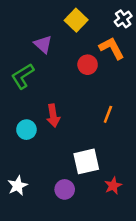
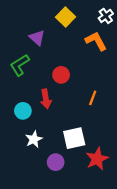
red circle: (88, 65) -> (61, 75), moved
white star: (18, 186) -> (34, 139), moved
red star: (113, 186) -> (97, 159), size x1.5

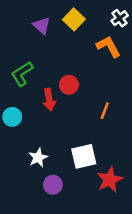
purple triangle: (37, 38) -> (42, 26), moved
red arrow: (46, 99) -> (49, 100), moved
cyan circle: (23, 111) -> (12, 117), moved
purple circle: (56, 162) -> (53, 185), moved

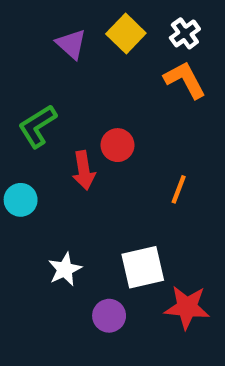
white cross: (120, 18) -> (185, 33), moved
red star: (110, 180) -> (187, 307), turned 30
purple circle: (53, 185) -> (109, 316), moved

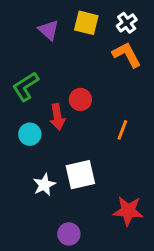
yellow square: (126, 33) -> (86, 23), turned -30
cyan circle: (21, 200) -> (30, 134), moved
white square: (143, 267) -> (80, 175), moved
purple circle: (109, 316) -> (69, 234), moved

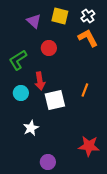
red circle: (80, 99) -> (49, 48), moved
white square: (80, 175) -> (55, 100), moved

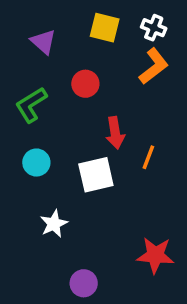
white cross: (88, 16) -> (154, 28), turned -32
purple triangle: (34, 21) -> (43, 42), moved
orange L-shape: (88, 38) -> (154, 66), turned 80
red arrow: (40, 81) -> (115, 133), moved

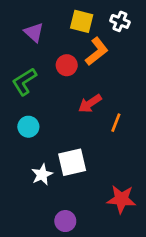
orange L-shape: (154, 66) -> (97, 52), moved
red arrow: (115, 133) -> (90, 103), turned 65
white square: (96, 175) -> (72, 162), moved

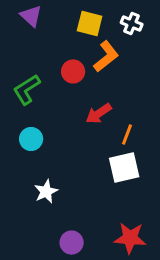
purple triangle: (34, 32) -> (31, 16), moved
white square: (72, 162) -> (124, 168), moved
red star: (121, 199) -> (130, 238), moved

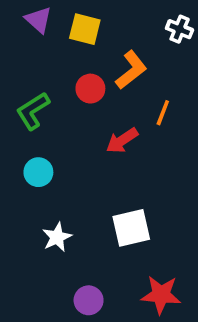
yellow square: (90, 23) -> (85, 29), moved
white cross: (132, 23) -> (180, 29), moved
orange line: (127, 135) -> (163, 113), moved
white square: (124, 168) -> (131, 228), moved

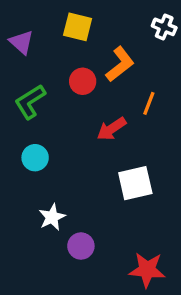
purple triangle: (38, 20) -> (21, 42), moved
white square: (131, 228) -> (135, 183), moved
purple circle: (89, 300) -> (81, 246), moved

